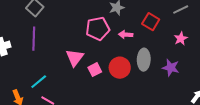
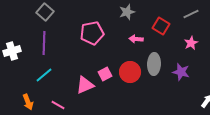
pink pentagon: (98, 29) -> (92, 33), moved
pink triangle: (75, 58) -> (85, 85), moved, turned 30
cyan line: (39, 82) -> (44, 75), moved

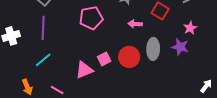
purple star: (181, 72) -> (180, 47), moved

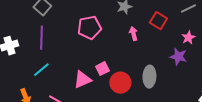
pink arrow: (135, 24) -> (133, 34), turned 72
gray ellipse: (153, 49) -> (149, 77), moved
red circle: (129, 57) -> (120, 83), moved

